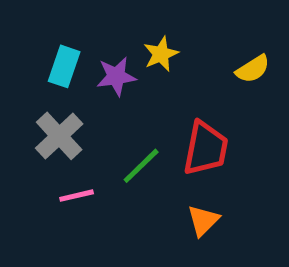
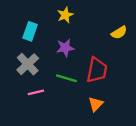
yellow star: (161, 54) -> (65, 15), moved
purple star: (116, 76) -> (65, 48), moved
green line: (141, 166) -> (66, 78), turned 60

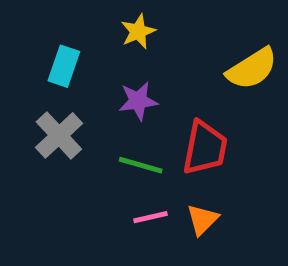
yellow semicircle: (119, 33) -> (252, 69), size x1.5
pink line: (36, 92) -> (150, 217), moved

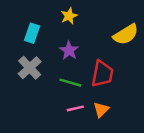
purple star: (138, 101) -> (69, 50), turned -30

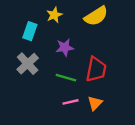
yellow star: (69, 16) -> (54, 15), moved
yellow semicircle: (126, 34) -> (96, 16), moved
purple star: (69, 50) -> (65, 47), turned 30

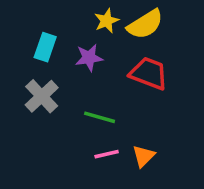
yellow star: (54, 15) -> (107, 21), moved
purple star: (65, 47) -> (89, 58), moved
red trapezoid: (96, 69) -> (149, 73), moved, turned -80

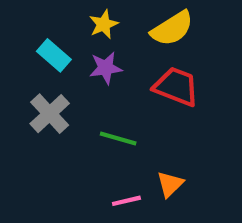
yellow star: (107, 21) -> (104, 24), moved
cyan rectangle: (45, 47) -> (54, 55), turned -68
pink line: (107, 154) -> (126, 201), moved

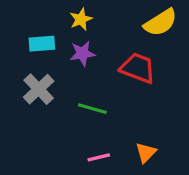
yellow semicircle: (172, 28) -> (161, 22), moved
cyan rectangle: (54, 55) -> (42, 44), turned -45
orange triangle: (170, 184) -> (146, 153), moved

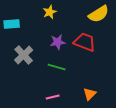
cyan rectangle: (42, 44) -> (12, 24), moved
purple star: (83, 53) -> (58, 42), moved
pink line: (99, 157) -> (53, 97), moved

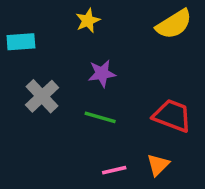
red trapezoid: (85, 42) -> (172, 116), moved
pink line: (53, 97) -> (114, 170), moved

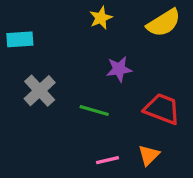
yellow star: (88, 21) -> (101, 18), moved
purple star: (102, 73) -> (119, 69), moved

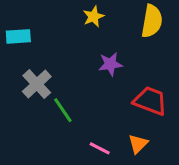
yellow semicircle: (164, 23) -> (152, 21), turned -48
green line: (94, 110) -> (63, 110), moved, turned 40
pink line: (107, 160) -> (100, 148), turned 40

